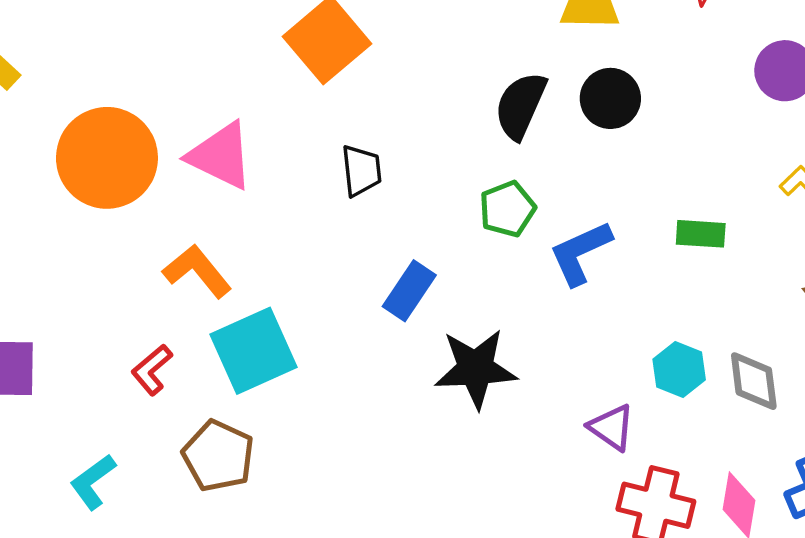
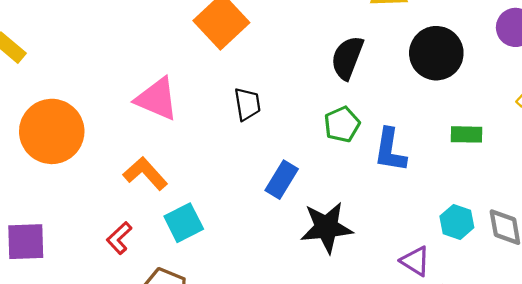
black circle: (610, 98) -> (436, 53), moved, size x1.4
orange circle: (107, 158) -> (52, 131), moved
blue L-shape: (580, 253) -> (390, 150), turned -54
cyan square: (253, 351) -> (184, 223), size x0.7

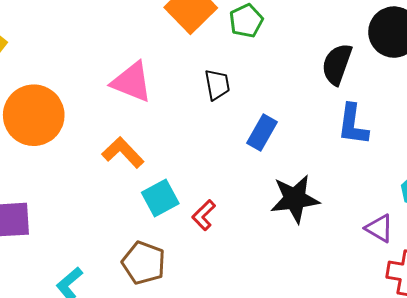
black semicircle: (347, 58) -> (337, 64), moved
green pentagon: (342, 124) -> (246, 21), moved
blue rectangle: (282, 180) -> (262, 133), moved
red L-shape: (119, 238) -> (204, 215), moved

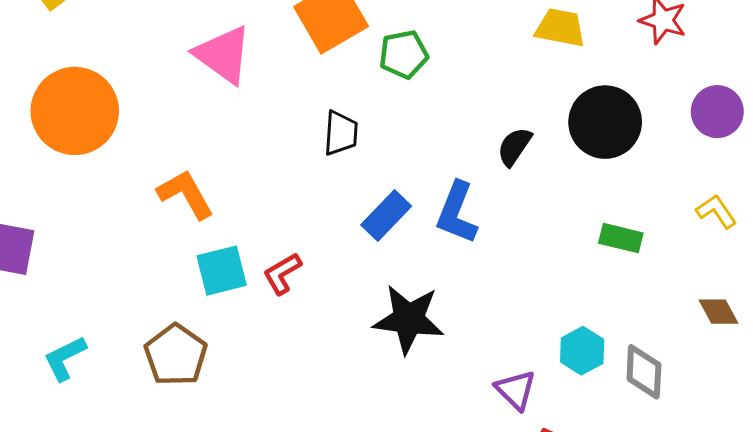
black semicircle: (337, 64) -> (514, 147), size x0.7
pink triangle: (132, 82) -> (223, 55), moved
blue L-shape: (353, 125) -> (457, 213), moved
red L-shape: (204, 215) -> (282, 274), moved

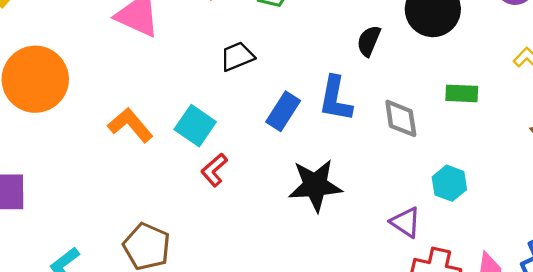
black trapezoid: (341, 133) -> (237, 56), turned -105
cyan square: (222, 271) -> (195, 126), moved, turned -30
gray diamond: (644, 372) -> (401, 118), moved

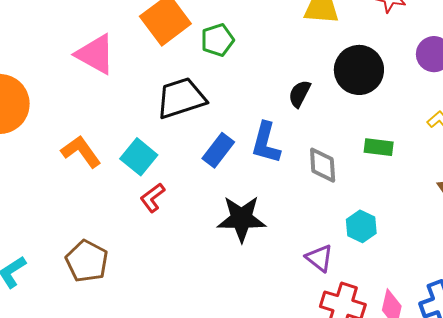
black trapezoid: (237, 56) -> (181, 98), size x1.6

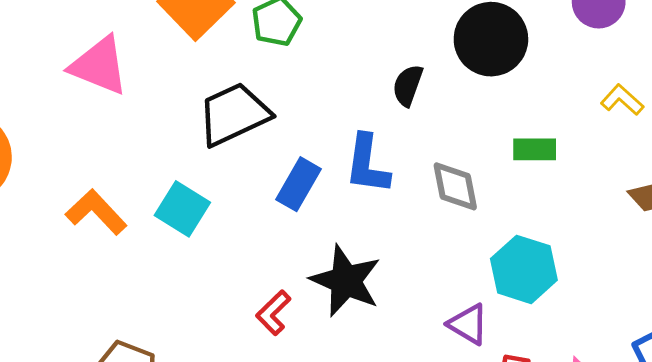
red L-shape: (153, 198) -> (273, 313), moved
black star: (241, 219) -> (346, 281), turned 30
cyan hexagon: (361, 226) -> (524, 269), size x1.4

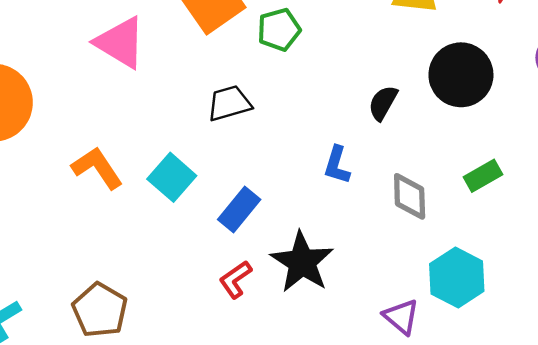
black trapezoid: (234, 114) -> (229, 103), size x0.7
green rectangle: (535, 149) -> (483, 176), turned -39
blue L-shape: (367, 164) -> (337, 165), size x0.7
blue rectangle: (299, 184) -> (239, 210), moved

